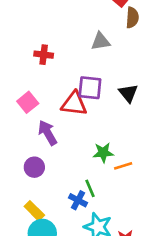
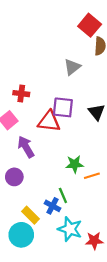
gray triangle: (101, 41) -> (72, 67), turned -30
red cross: (44, 55) -> (21, 94), moved
yellow rectangle: (34, 211) -> (31, 215), moved

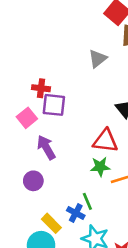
purple square: (63, 107) -> (54, 105), moved
red triangle: (49, 121) -> (105, 141), moved

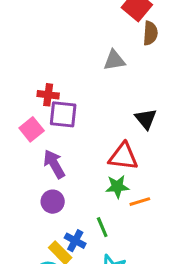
gray triangle: (98, 59) -> (114, 60), turned 30
purple circle: (33, 181) -> (53, 202), moved
blue cross: (76, 213) -> (75, 241), moved

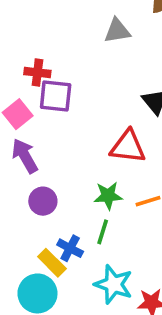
purple arrow: (54, 164) -> (25, 156), moved
green star: (117, 187) -> (108, 196), moved
green line: (102, 227) -> (103, 232), turned 40

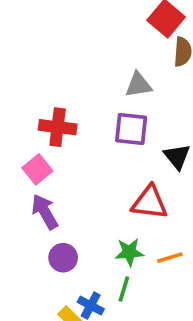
red cross: (37, 73) -> (58, 127), size x1.4
purple square: (56, 96) -> (131, 129), moved

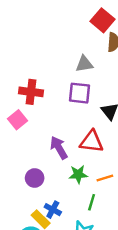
purple arrow: (45, 212) -> (59, 148), moved
green line: (124, 289) -> (92, 202), moved

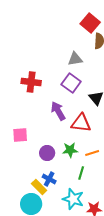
purple square: (79, 93) -> (71, 83), turned 30
pink square: (18, 120) -> (20, 135), moved, turned 35
purple arrow: (59, 148) -> (58, 111), moved
purple circle: (35, 178) -> (47, 153), moved

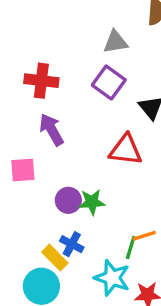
purple arrow: (58, 111) -> (52, 130), moved
green star: (70, 150) -> (92, 202), moved
orange line: (92, 153) -> (144, 236), moved
green line: (81, 173) -> (131, 247), moved

